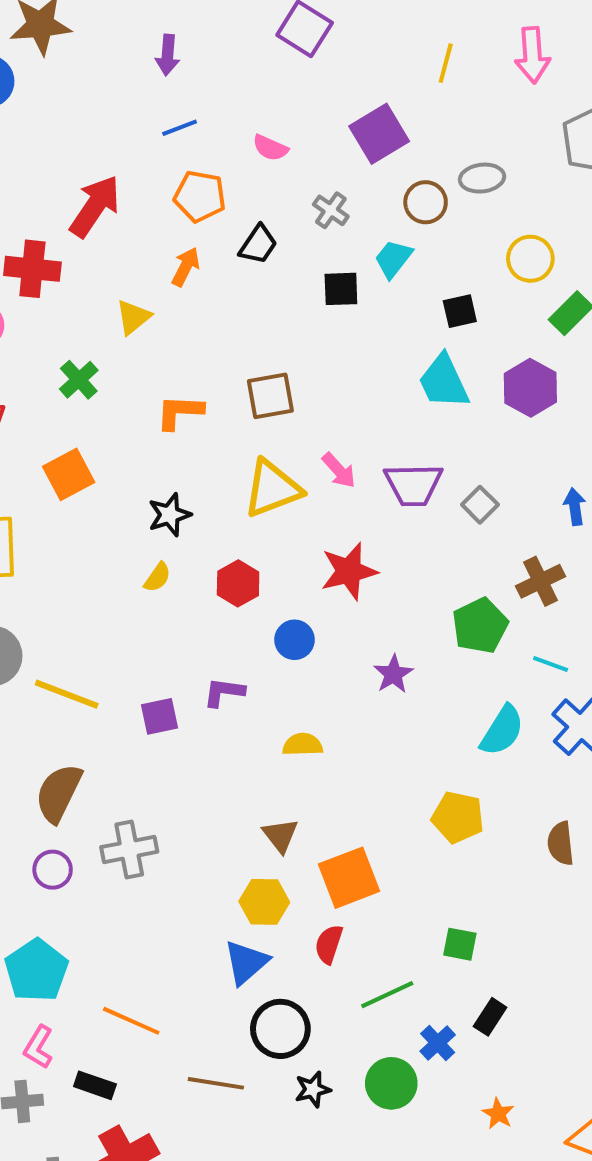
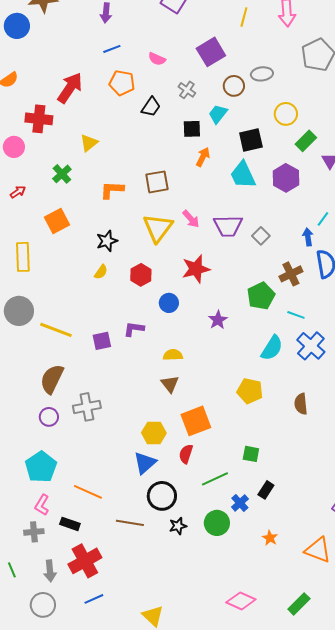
orange arrow: (186, 267) -> (203, 157), moved
black square: (460, 311) -> (251, 140), size x1.4
yellow triangle: (272, 489) -> (158, 228), turned -32
brown triangle: (280, 835) -> (170, 384), moved

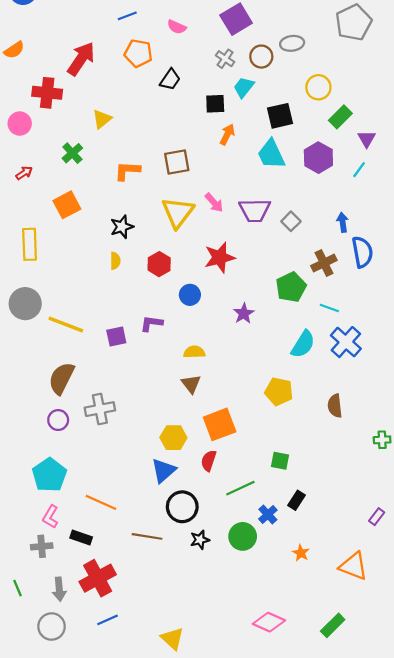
gray cross: (187, 90) -> (225, 59), moved
cyan line: (323, 219) -> (359, 170), moved
yellow semicircle: (101, 272) -> (115, 261), turned -35

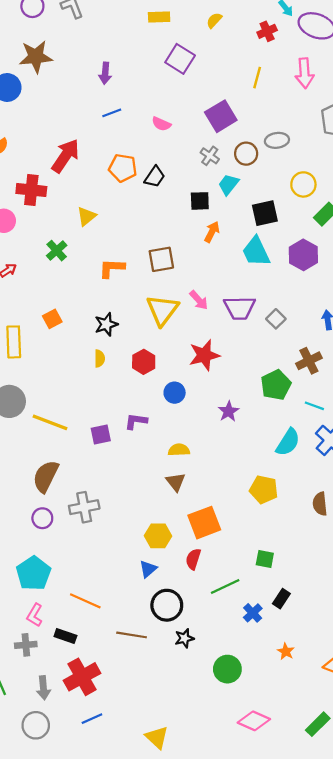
orange pentagon: (138, 53) -> (123, 168), moved
orange square: (67, 205) -> (52, 319), moved, size x0.7
blue triangle: (164, 471) -> (148, 569), size x0.7
green circle: (243, 536) -> (227, 669), moved

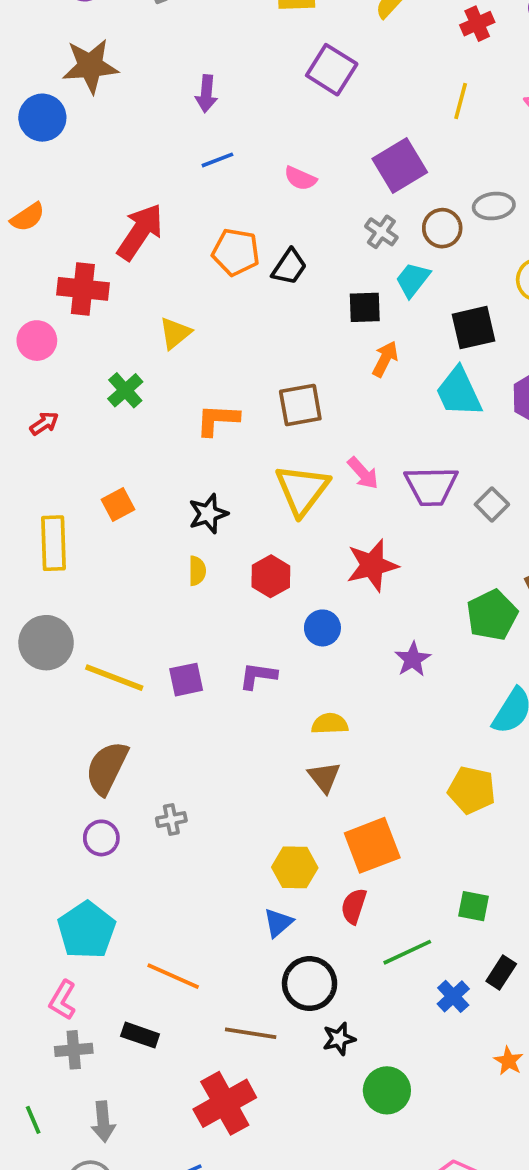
purple square: (101, 434) -> (186, 680), moved
gray cross: (84, 507) -> (171, 820), size x0.6
pink L-shape: (35, 615) -> (63, 1000), moved
green circle: (227, 669) -> (387, 1090), moved
red cross: (82, 677) -> (225, 1103), moved

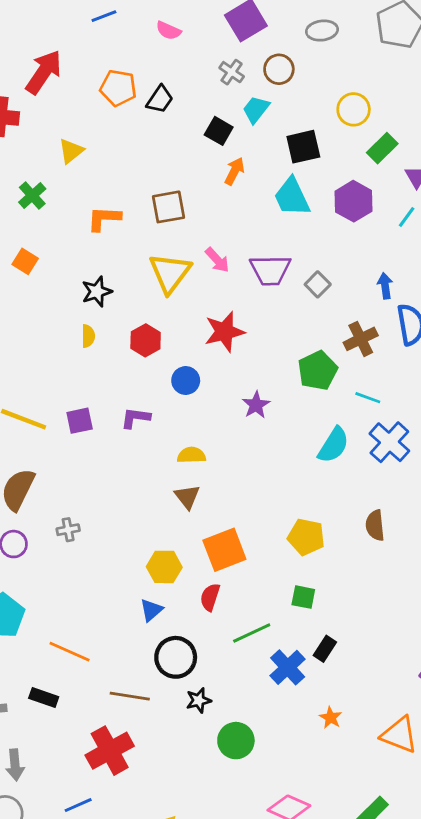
gray ellipse: (494, 206) -> (322, 31), moved
black square: (365, 307) -> (219, 131), turned 32
orange square: (118, 504) -> (25, 261), moved, turned -30
yellow pentagon: (472, 790) -> (306, 537), moved
blue cross: (453, 996) -> (288, 667), size x1.4

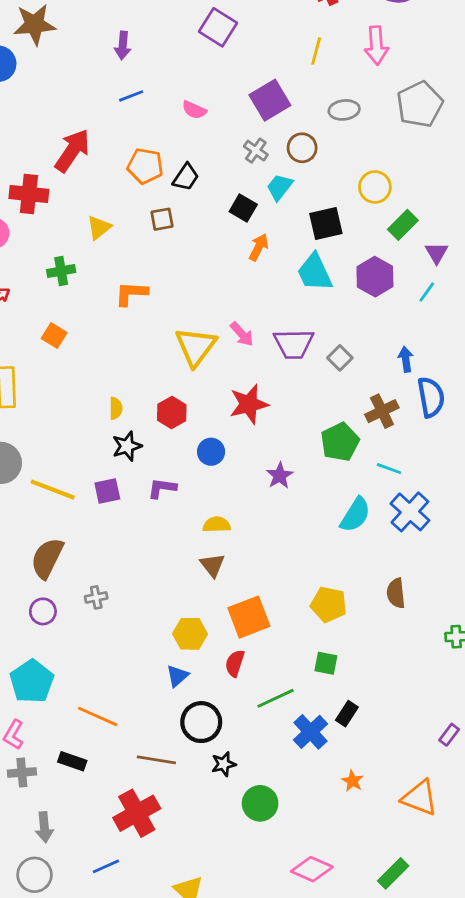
green cross: (32, 195) -> (61, 271), turned 32
brown square: (168, 207) -> (162, 219), moved, size x0.7
black star: (97, 292) -> (127, 446), moved

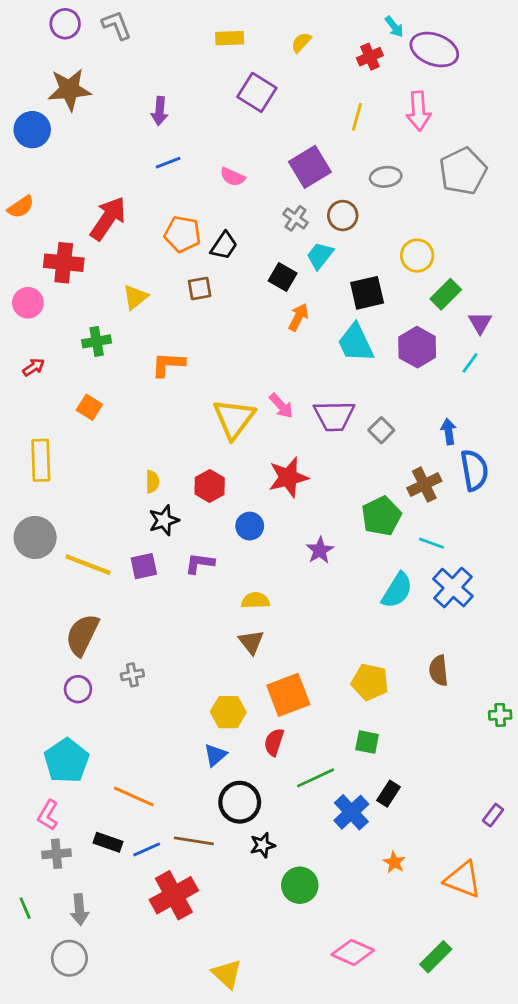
blue line: (106, 866) -> (147, 849), moved

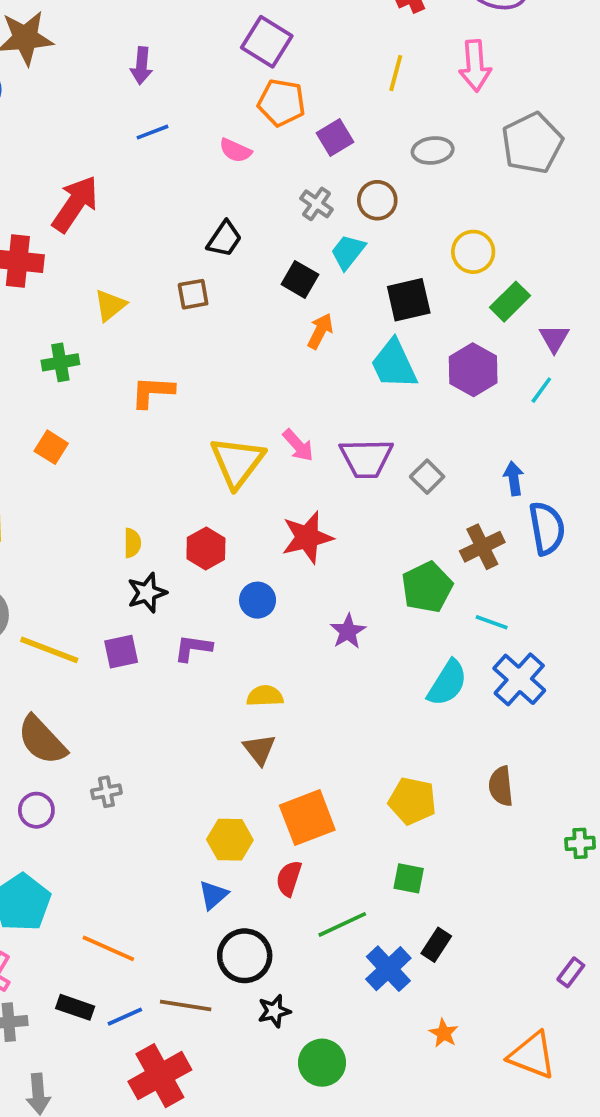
purple square: (310, 167) -> (335, 138), size x0.7
orange pentagon: (182, 234) -> (281, 103), moved
brown semicircle: (82, 635) -> (42, 740), turned -69

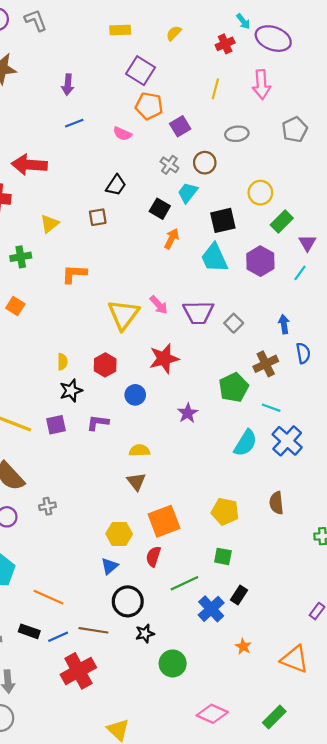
gray pentagon: (532, 143) -> (295, 129), size x0.7
red arrow: (75, 204) -> (29, 165), turned -120
blue semicircle: (547, 528) -> (303, 353), size x0.7

